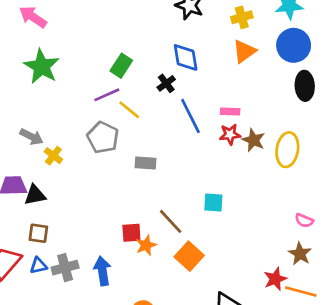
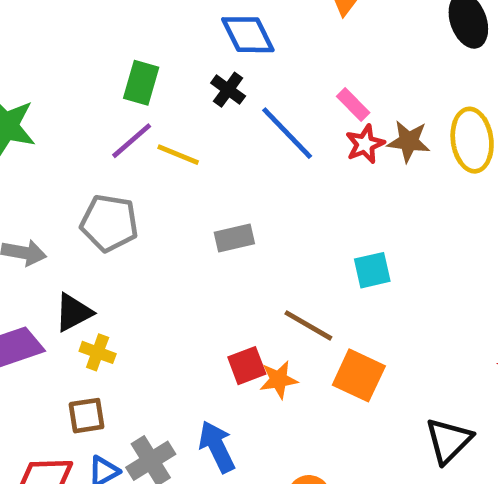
pink rectangle: (230, 112) -> (353, 104), turned 60
gray pentagon: (103, 137) -> (109, 223), moved
yellow cross: (53, 156) -> (98, 352), moved
black triangle: (35, 195) -> (73, 313), moved
orange star: (146, 245) -> (279, 380), turned 30

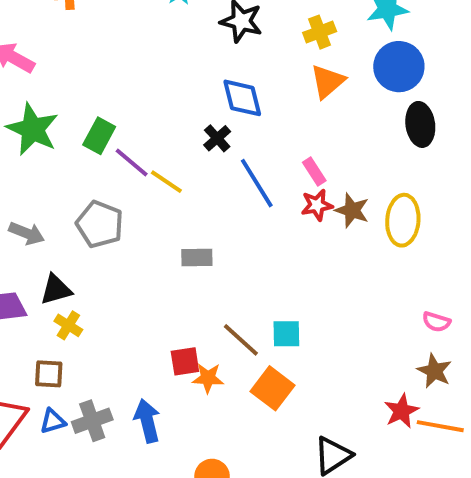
green rectangle: (141, 83) -> (99, 136), moved
purple line: (132, 141) -> (132, 163), turned 69
cyan square: (372, 270) -> (286, 334), moved

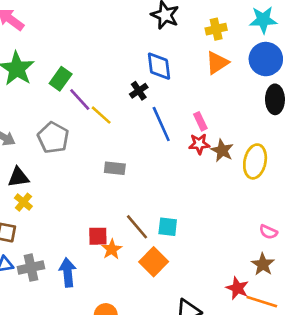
orange star: (208, 378) -> (112, 249), turned 30
red star: (401, 411) -> (237, 288), turned -30

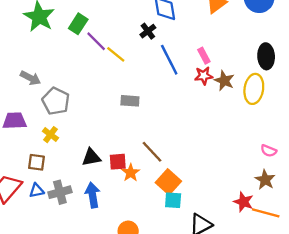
black ellipse: (275, 99) -> (266, 56), moved
gray pentagon: (53, 138) -> (56, 101), moved
black triangle: (18, 177) -> (91, 157), moved
cyan square: (168, 227) -> (173, 200), moved

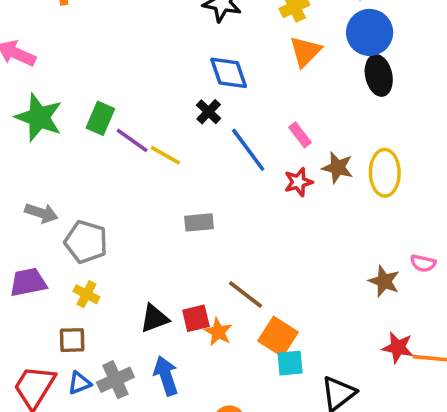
black ellipse: (266, 56) -> (379, 75), moved
red star: (204, 76) -> (298, 182), moved
brown star: (265, 180) -> (384, 281), moved

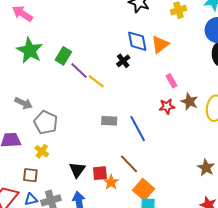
orange triangle: (305, 52) -> (160, 44), moved
blue line: (248, 150) -> (138, 129), moved
black triangle: (154, 318) -> (77, 170), turned -42

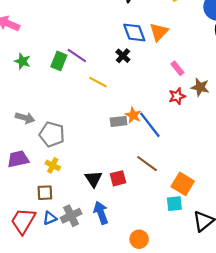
green star: (30, 51) -> (22, 61), size x0.6
purple line: (79, 70) -> (77, 55), moved
orange star: (111, 182) -> (133, 115), moved
orange square: (144, 189) -> (183, 184), moved

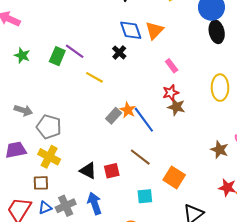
brown star: (200, 87) -> (176, 107), moved
gray rectangle: (119, 121) -> (114, 116), turned -42
yellow cross: (53, 165) -> (49, 157), size x1.5
black triangle: (93, 179) -> (88, 171), turned -30
cyan square: (174, 204) -> (145, 196), moved

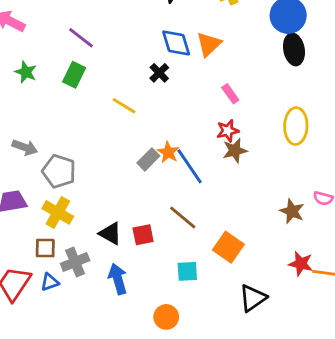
purple line: (75, 51) -> (81, 38), moved
brown star: (176, 107) -> (235, 151), turned -30
gray cross: (66, 206) -> (75, 262), moved

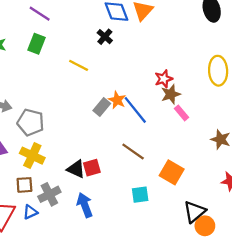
pink rectangle: (230, 94) -> (181, 113), moved
red square: (143, 235) -> (92, 168), moved
orange circle: (166, 317) -> (205, 226), moved

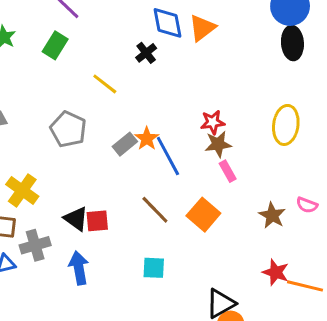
gray pentagon: (31, 122) -> (68, 129), moved
orange square: (172, 172) -> (203, 215), moved

